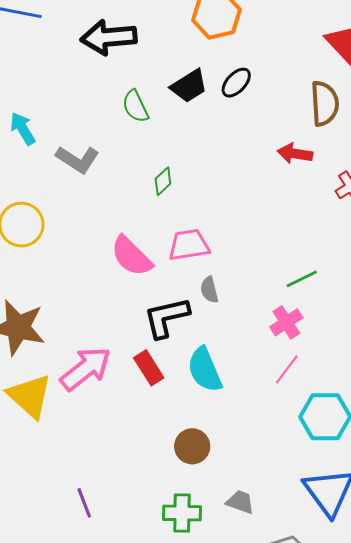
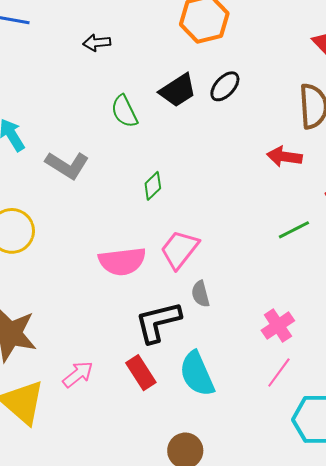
black arrow: (109, 37) -> (97, 43), size x0.5
pink trapezoid: (189, 245) -> (179, 249), turned -42
pink semicircle: (131, 256) -> (122, 261), turned -51
green line: (302, 279) -> (294, 230), moved
pink arrow: (86, 369) -> (78, 374), size x0.6

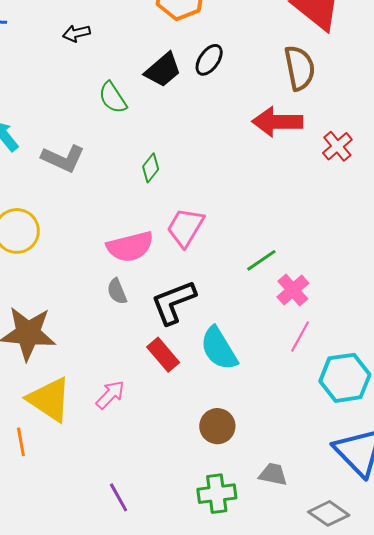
red arrow: (284, 157) -> (277, 122), size x1.4
green line: (294, 230) -> (261, 260), moved
gray semicircle: (201, 294) -> (117, 291), moved
pink arrow: (78, 374) -> (110, 395), moved

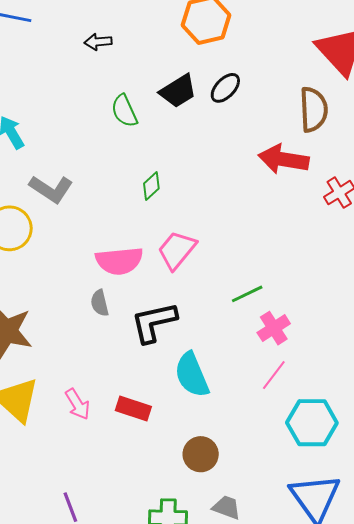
gray L-shape: (63, 158) -> (51, 189), moved
red rectangle: (163, 355) -> (133, 408), moved, turned -40
pink arrow: (110, 395) -> (78, 404), turned 96
brown circle: (217, 426) -> (201, 454), moved

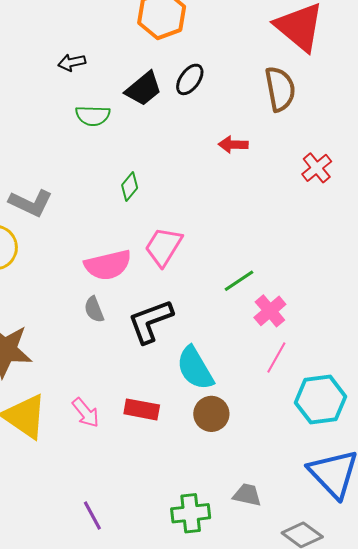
black arrow: (98, 42) -> (72, 62), moved
green semicircle: (124, 111) -> (93, 116), turned -56
red arrow: (284, 159) -> (233, 145), moved, size x0.6
brown circle: (201, 454) -> (211, 414), moved

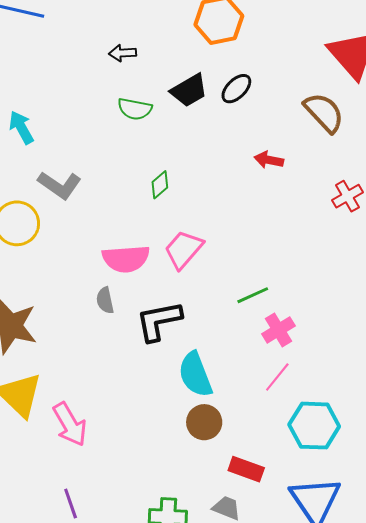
brown semicircle: (280, 89) -> (324, 112), turned -42
red rectangle: (142, 409) -> (246, 469), moved
pink arrow: (86, 413) -> (70, 424), moved, size x1.4

